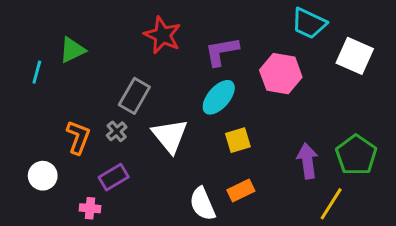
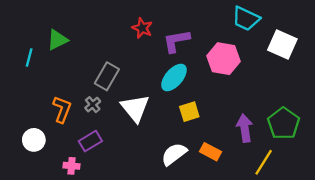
red star: (163, 35) -> (142, 28), moved, size x0.7
orange rectangle: (241, 190) -> (211, 152), moved, turned 54
white semicircle: (202, 204) -> (174, 154), moved, turned 76

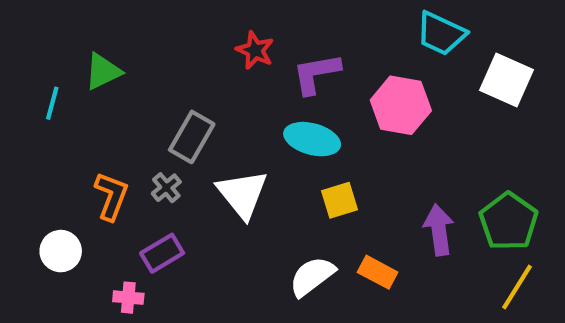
cyan ellipse: (174, 77) -> (312, 139), turned 64
yellow line: (264, 162) -> (517, 287), moved

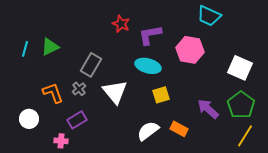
green triangle: (103, 71) -> (50, 47), moved
white square: (506, 80) -> (240, 68), moved
orange L-shape: (111, 196) -> (53, 93), turned -40
purple arrow: (439, 230) -> (208, 109), turned -40

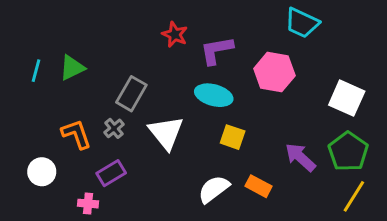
yellow square: (161, 95) -> (233, 137), turned 36

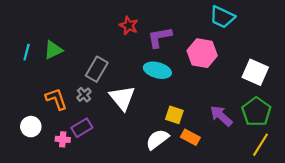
yellow square: (233, 137) -> (174, 115), moved
pink cross: (88, 204) -> (63, 139), moved

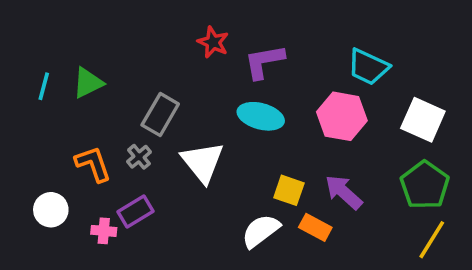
cyan trapezoid: (222, 17) -> (368, 67), moved
pink hexagon: (202, 53) -> (342, 116), moved
purple arrow: (221, 116) -> (344, 192), moved

